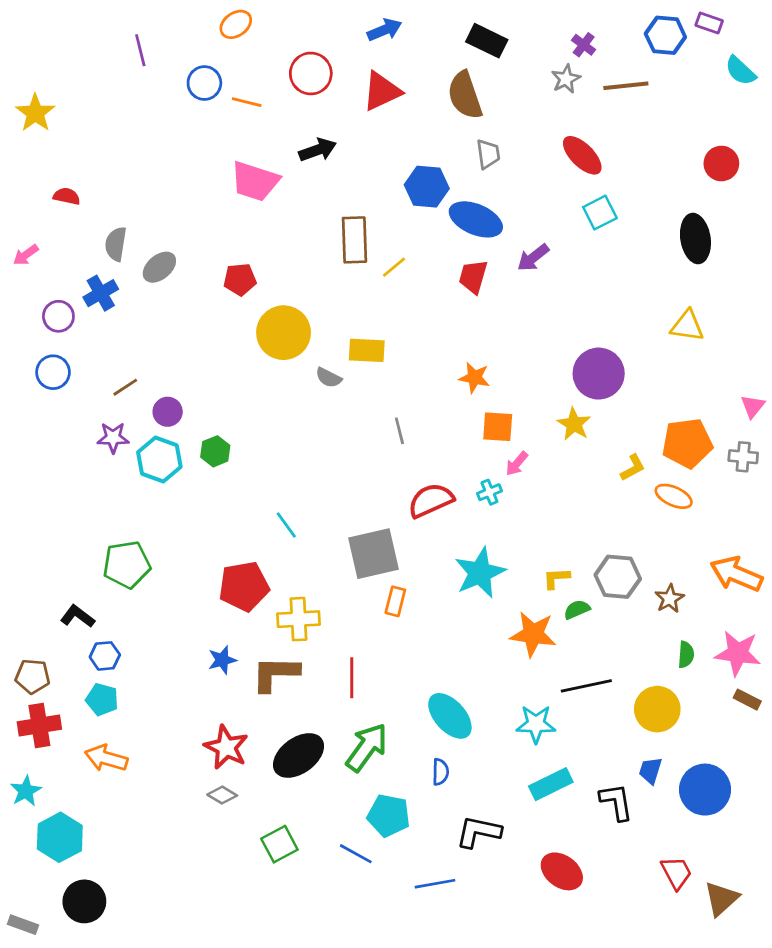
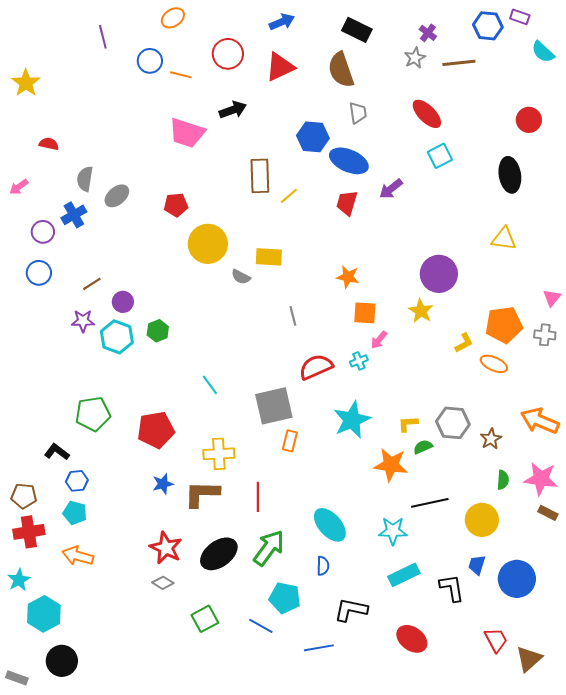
red pentagon: (244, 586) -> (156, 430), moved

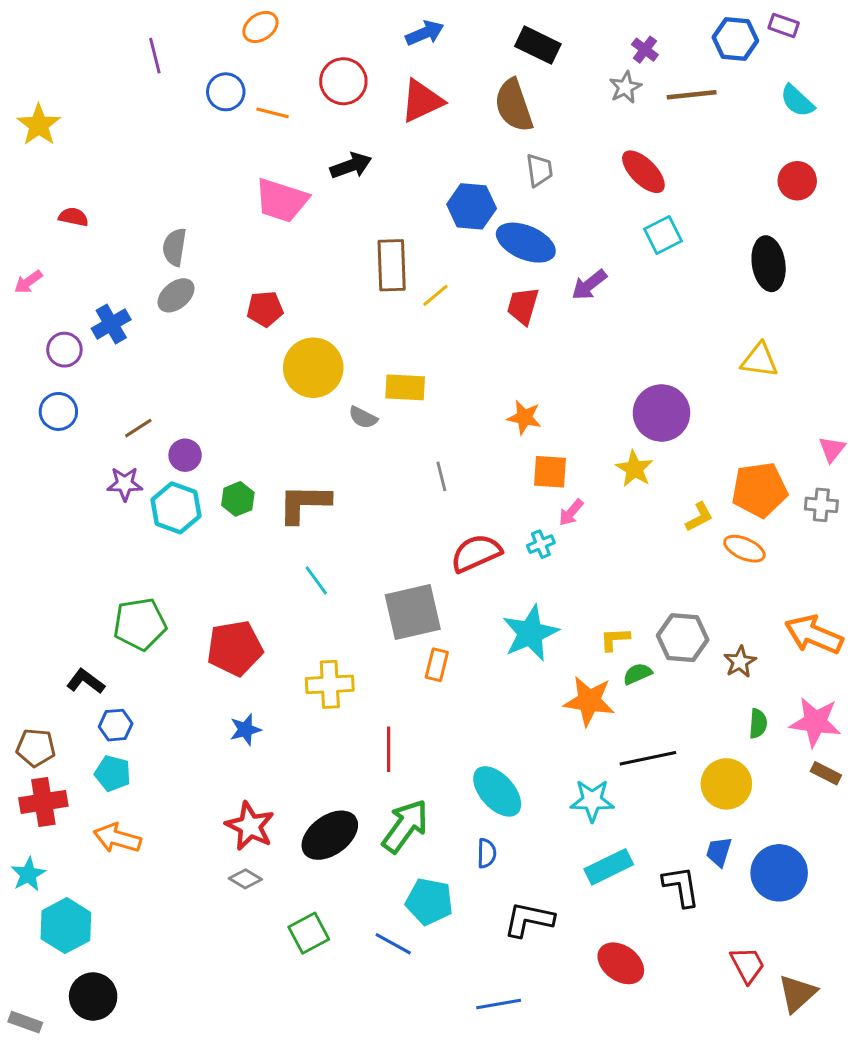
cyan semicircle: (543, 52) -> (797, 101), moved
gray semicircle: (85, 179) -> (175, 247), moved
brown L-shape: (202, 494) -> (304, 503), moved
blue line: (319, 648) -> (499, 1004), moved

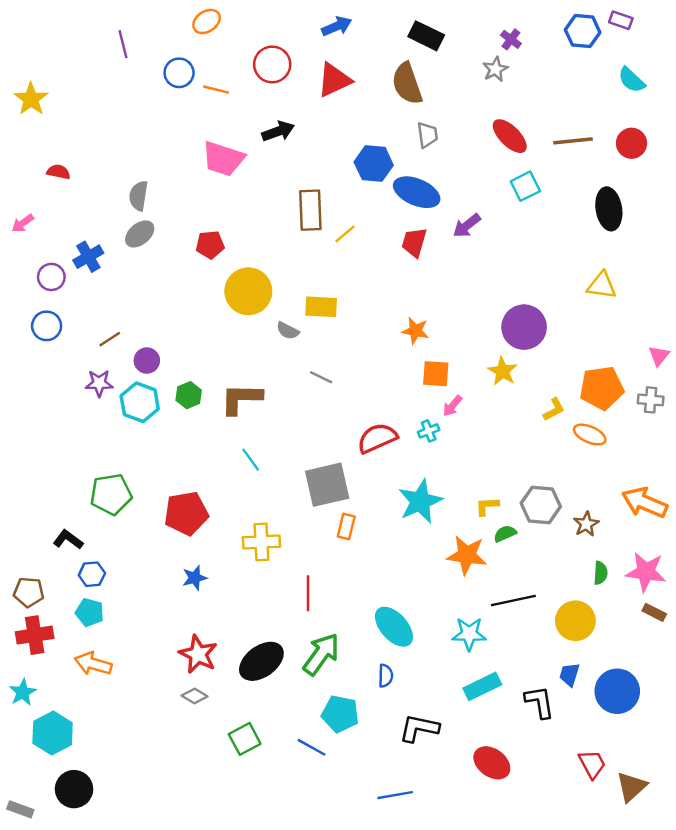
brown line: (692, 95) -> (573, 141), moved
gray line: (441, 476) -> (321, 377), moved, turned -50

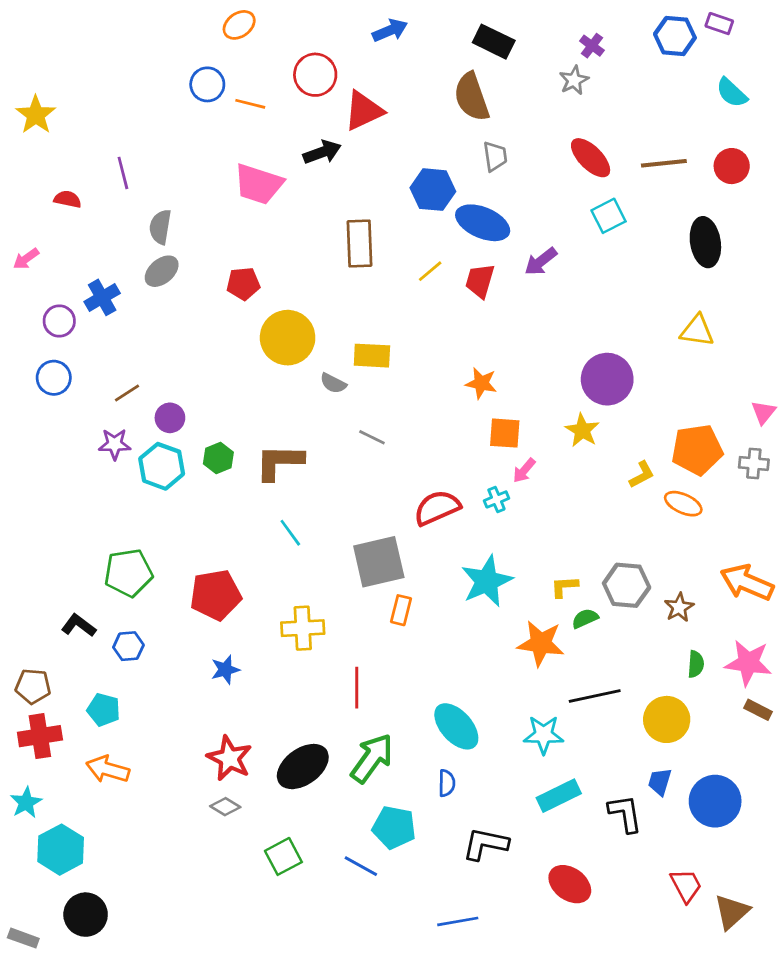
purple line: (123, 44) -> (123, 173), moved
red triangle: (334, 80) -> (364, 111), moved
yellow line: (345, 234) -> (430, 271), moved
blue hexagon: (92, 574) -> (128, 646), moved

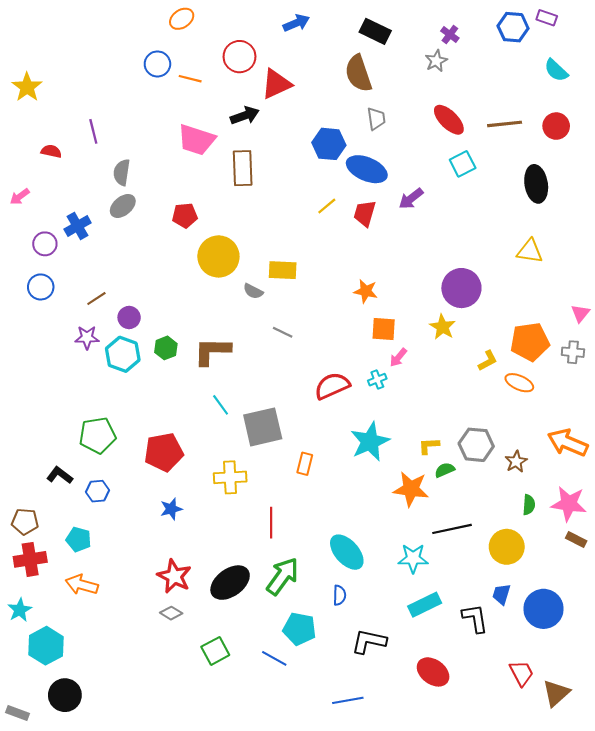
brown rectangle: (359, 244) -> (243, 168), moved
gray square: (379, 562) -> (263, 427), moved

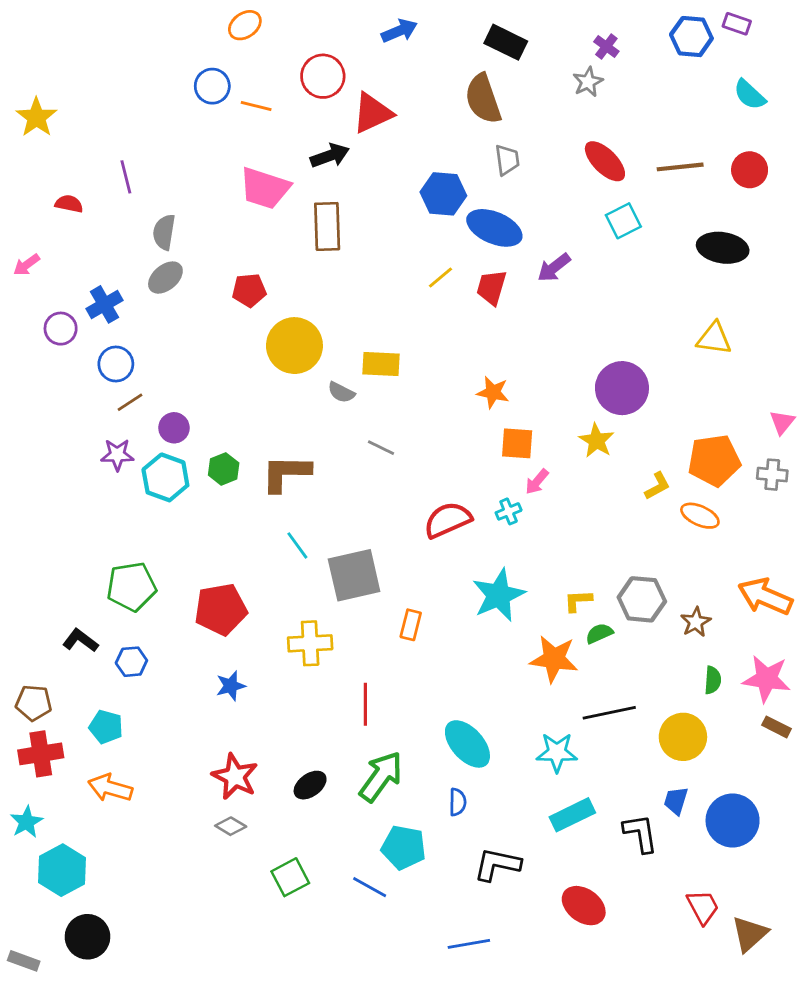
black ellipse: (536, 184) -> (723, 248), turned -72
blue circle: (41, 287) -> (116, 364), moved
black ellipse: (230, 583) -> (310, 785), size x0.6

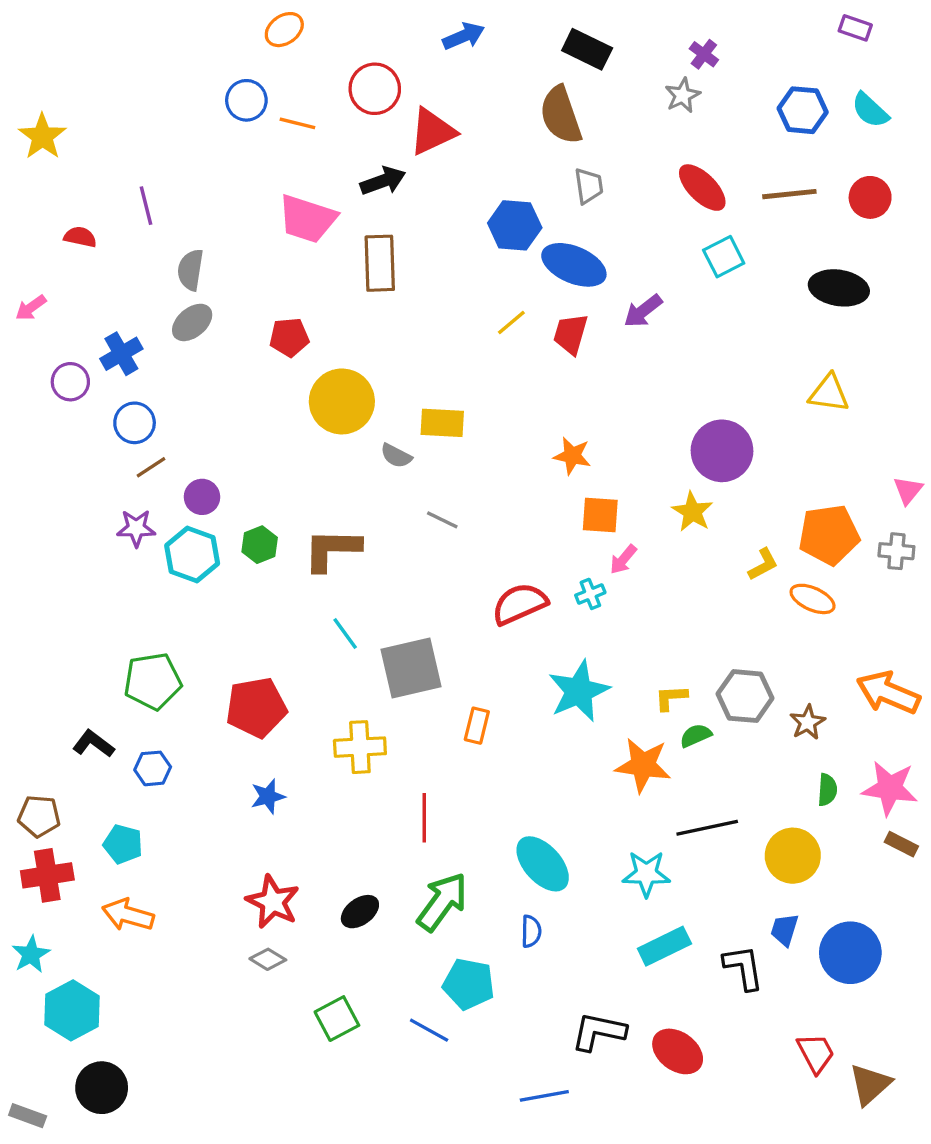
blue hexagon: (691, 37) -> (803, 110), moved
black L-shape: (497, 864) -> (599, 1032), moved

